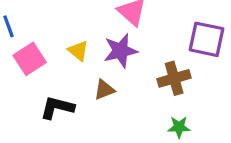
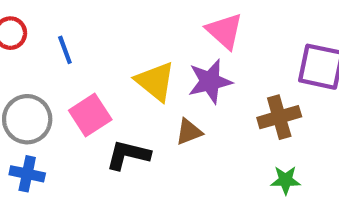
yellow triangle: (78, 51) -> (155, 81), size x1.5
pink square: (30, 59) -> (90, 115), moved

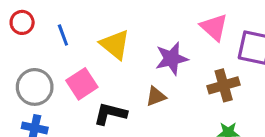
pink triangle: (225, 31) -> (214, 27), moved
yellow triangle: (155, 81) -> (115, 44), moved

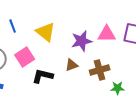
pink triangle: (214, 27) -> (107, 34), moved, turned -42
brown cross: (224, 85) -> (100, 70), moved

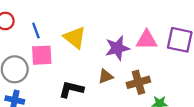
pink square: (25, 57) -> (42, 55), moved, turned 30

